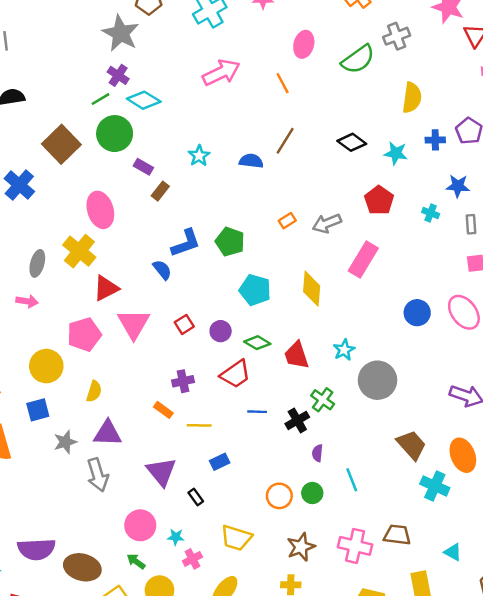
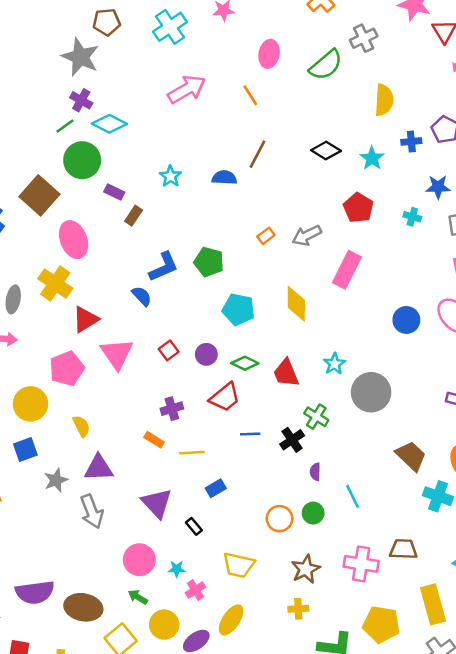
brown square: (61, 144) -> (39, 195), moved
cyan star: (396, 153) -> (372, 158), turned 30
yellow semicircle: (94, 391) -> (81, 426), turned -40

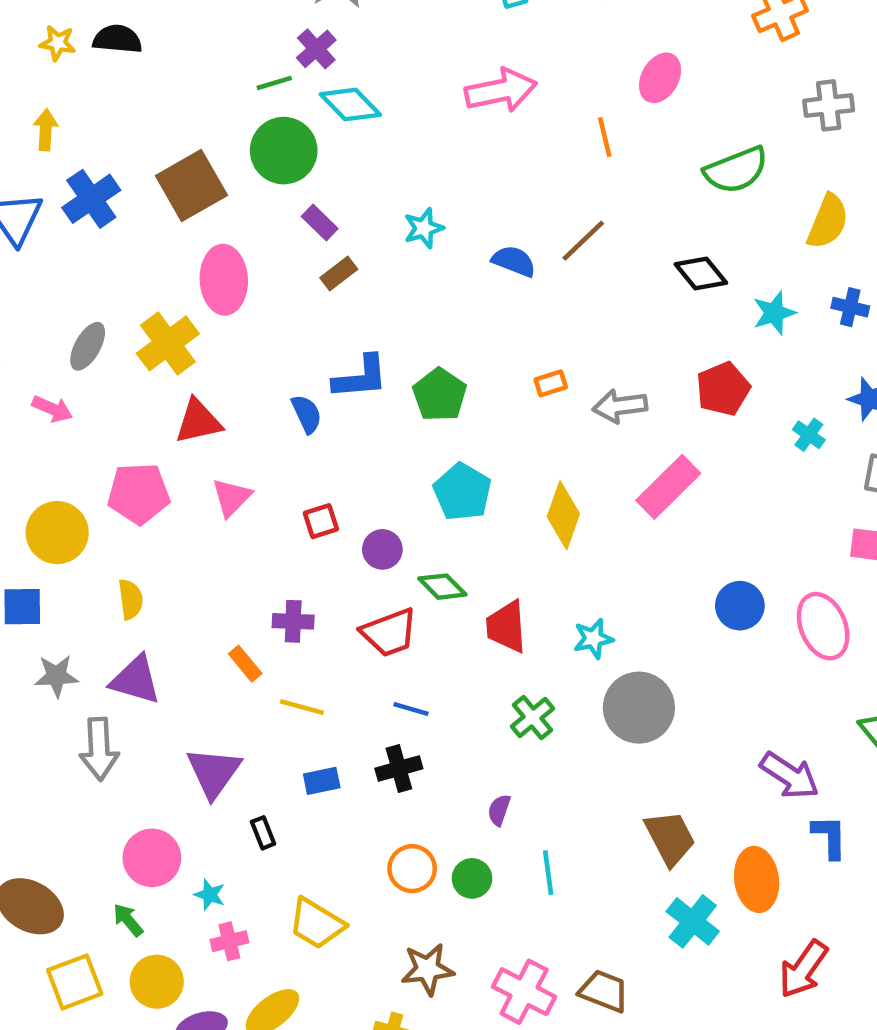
green semicircle: (326, 65) -> (736, 170), moved
pink triangle: (117, 354) -> (231, 497), size x0.7
black cross: (292, 440) -> (399, 768), moved

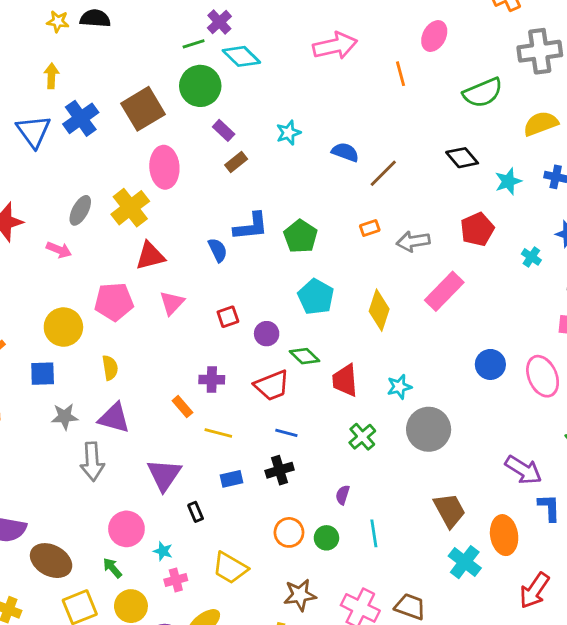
gray cross: (829, 105) -> (540, 51), size x1.4
yellow semicircle: (828, 221) -> (541, 124), turned -132
brown line: (583, 241) -> (383, 173), moved

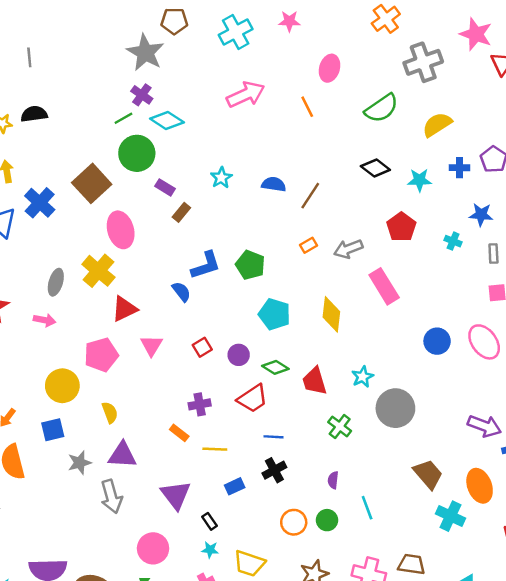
cyan star: (508, 181) -> (419, 180), turned 30
pink rectangle: (444, 291) -> (384, 286), turned -64
cyan star: (163, 551) -> (210, 550), moved

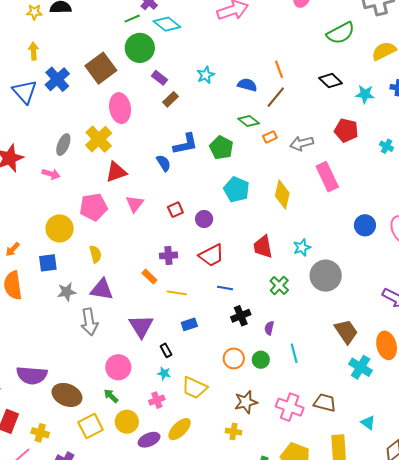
orange line: (307, 107) -> (279, 69), moved
red pentagon: (401, 227) -> (346, 130), turned -30
green diamond: (275, 367) -> (249, 121), moved
black cross: (274, 470) -> (241, 316), moved

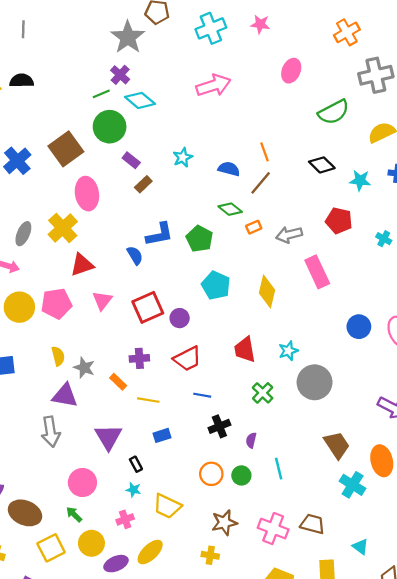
red square: (175, 210) -> (148, 307), size x1.8
yellow circle: (60, 228) -> (19, 307), moved
gray star: (67, 292) -> (84, 368), moved, turned 30

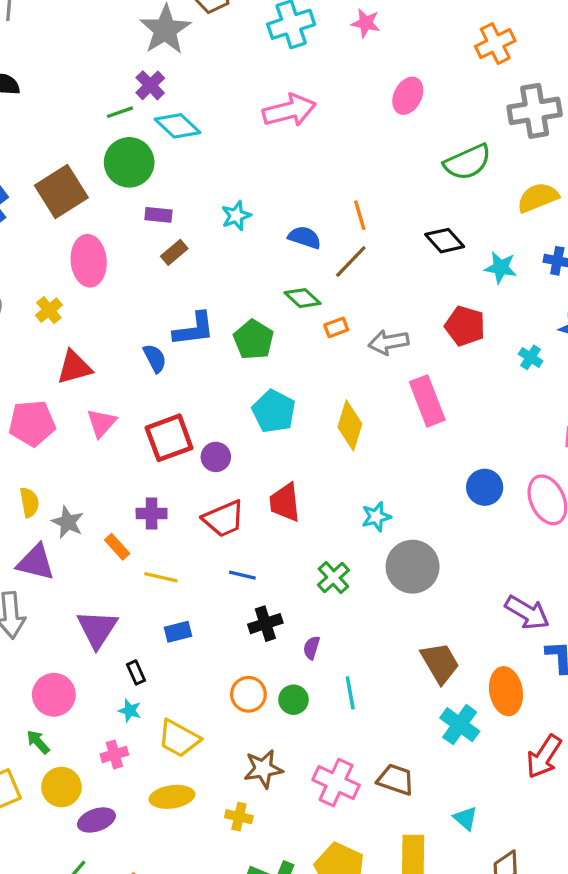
purple rectangle: (131, 160) -> (158, 215), turned -36
yellow cross: (63, 228) -> (49, 310), size x0.6
red trapezoid: (245, 350) -> (285, 502), moved
yellow ellipse: (150, 552) -> (172, 797), moved, turned 32

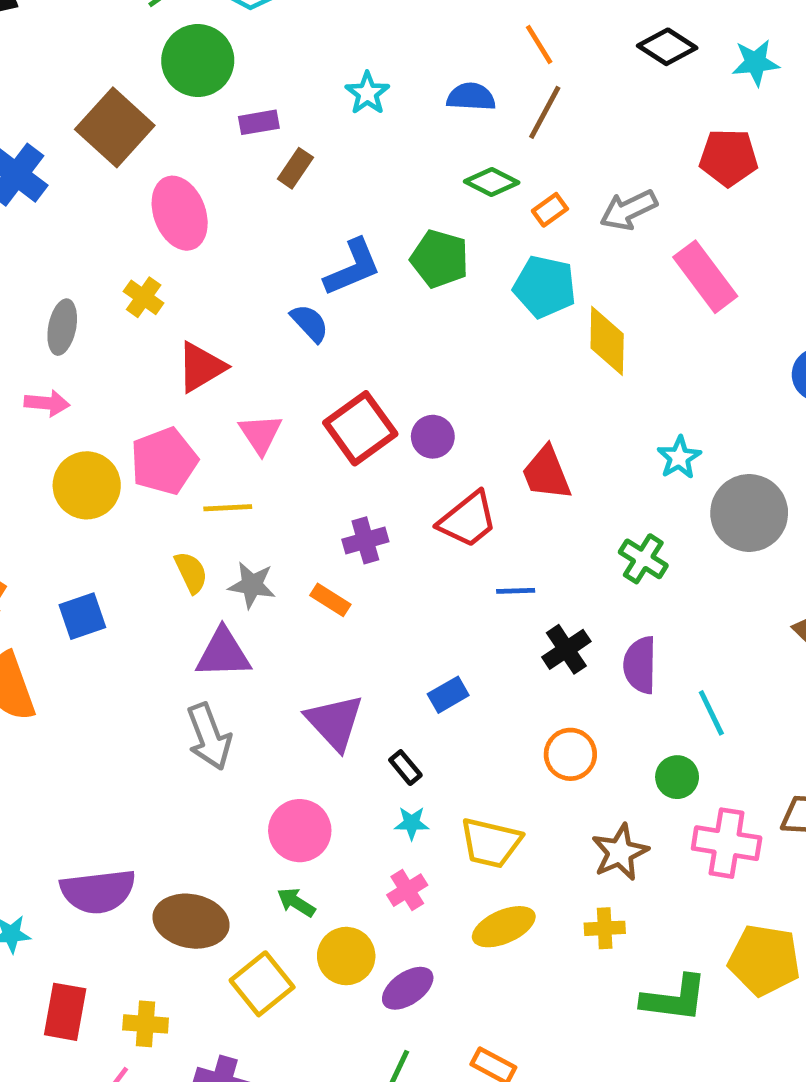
cyan pentagon: (274, 411) -> (545, 287), moved
yellow line: (161, 577) -> (228, 508), moved
purple semicircle: (312, 648) -> (640, 665), size x1.6
green circle: (293, 700) -> (677, 777), moved

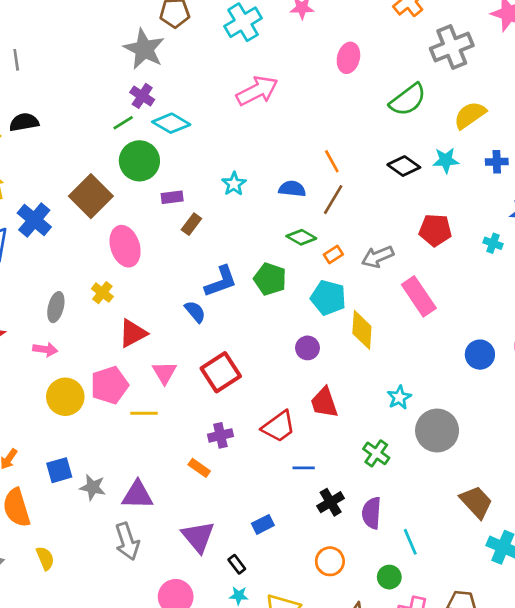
cyan star: (756, 63) -> (446, 160), moved
purple circle: (433, 437) -> (307, 348), moved
yellow semicircle: (191, 572) -> (45, 558), moved
gray star: (252, 585) -> (93, 487), moved

